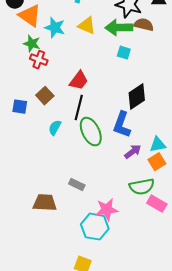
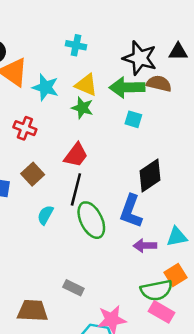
green star: (32, 44) -> (82, 108), moved
purple arrow: (133, 152) -> (145, 246), turned -144
orange square: (157, 162) -> (176, 275), moved
pink rectangle: (157, 204) -> (161, 312), moved

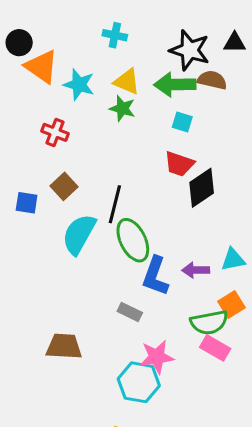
red trapezoid: (76, 155) -> (179, 164), moved, turned 72
blue L-shape: (131, 211) -> (155, 276), moved
cyan semicircle: (45, 215) -> (79, 234), size x1.8
gray rectangle: (73, 288) -> (130, 312), moved

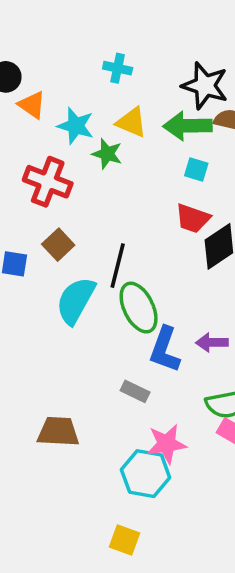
orange triangle: (42, 67) -> (32, 105), size x0.7
green star: (122, 108) -> (107, 154), moved
red cross: (55, 132) -> (48, 182), size x1.5

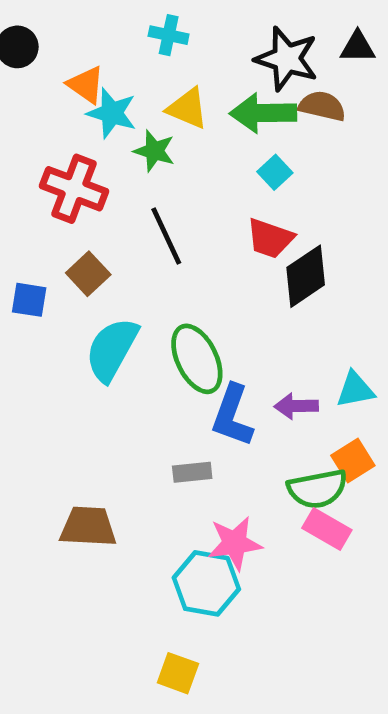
orange triangle: (32, 105) -> (86, 85), moved
cyan square: (196, 169) -> (275, 172), turned 30
black line: (118, 266) -> (166, 236), moved, turned -39
gray rectangle: (135, 391) -> (192, 472), turned -32

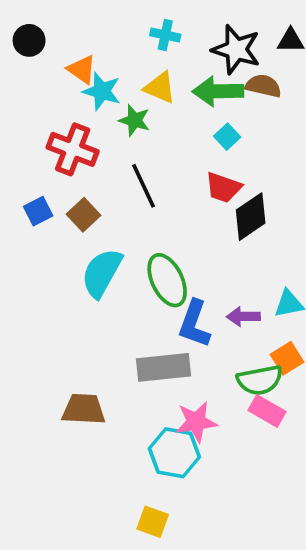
cyan cross: (169, 35) -> (165, 35), moved
blue square: (29, 300) -> (38, 211), moved, turned -36
gray rectangle: (192, 472) -> (163, 367), size x1.8

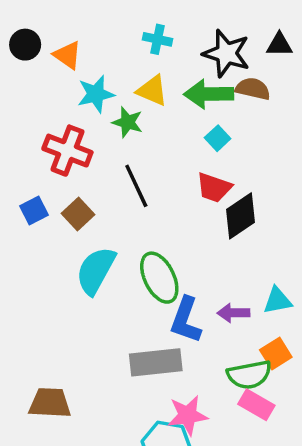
orange triangle: (82, 69) -> (67, 55), moved
cyan star: (102, 91) -> (96, 94), turned -30
brown trapezoid: (84, 409) -> (50, 403), moved

